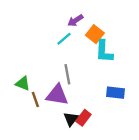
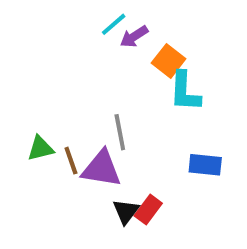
cyan line: (64, 39) -> (114, 24), moved
green triangle: (23, 83) -> (40, 148), turned -35
brown line: (35, 99) -> (71, 161), moved

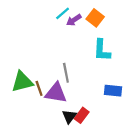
orange square: (169, 61) -> (95, 18), moved
green triangle: (40, 148) -> (22, 82), size x1.5

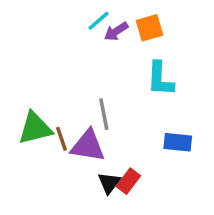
orange square: (95, 18) -> (150, 28), turned 36

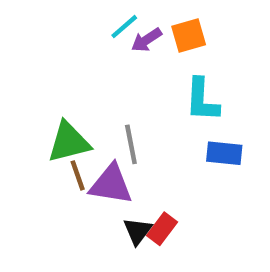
green triangle: (35, 128) -> (69, 142), moved
blue rectangle: (178, 142) -> (224, 153), moved

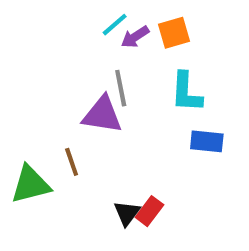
green triangle: (69, 142) -> (31, 184), moved
gray line: (131, 144) -> (121, 88), moved
purple triangle: (111, 184) -> (102, 115), moved

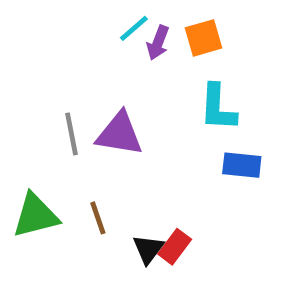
purple arrow: (135, 37) -> (158, 43), turned -36
gray line: (121, 88) -> (72, 134), moved
brown line: (72, 162) -> (98, 218), moved

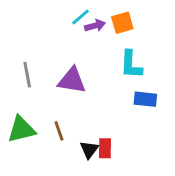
purple arrow: (158, 43) -> (95, 26), turned -126
gray line: (72, 134) -> (27, 75), moved
red rectangle: (175, 247) -> (105, 148), turned -36

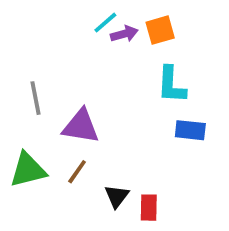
purple triangle: (72, 80) -> (81, 126), moved
brown line: (59, 131) -> (77, 172), turned 54
red rectangle: (105, 148) -> (149, 208), moved

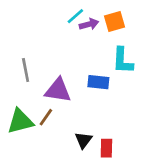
blue rectangle: (190, 130) -> (98, 82), moved
brown line: (77, 172) -> (46, 117), moved

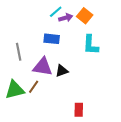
orange square: (115, 22) -> (85, 16), turned -35
blue rectangle: (98, 82) -> (52, 39), moved
black triangle: (84, 140) -> (62, 71), moved, turned 32

